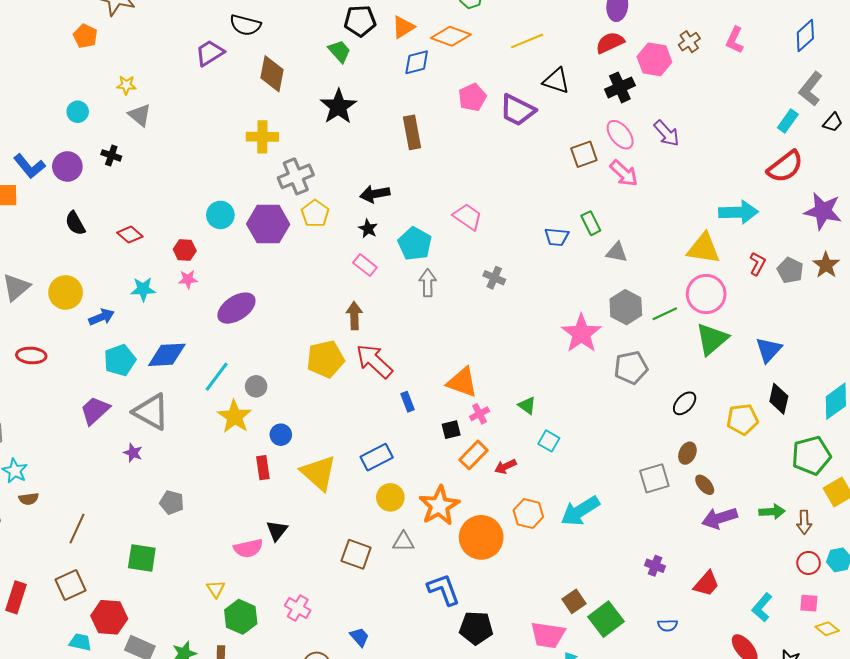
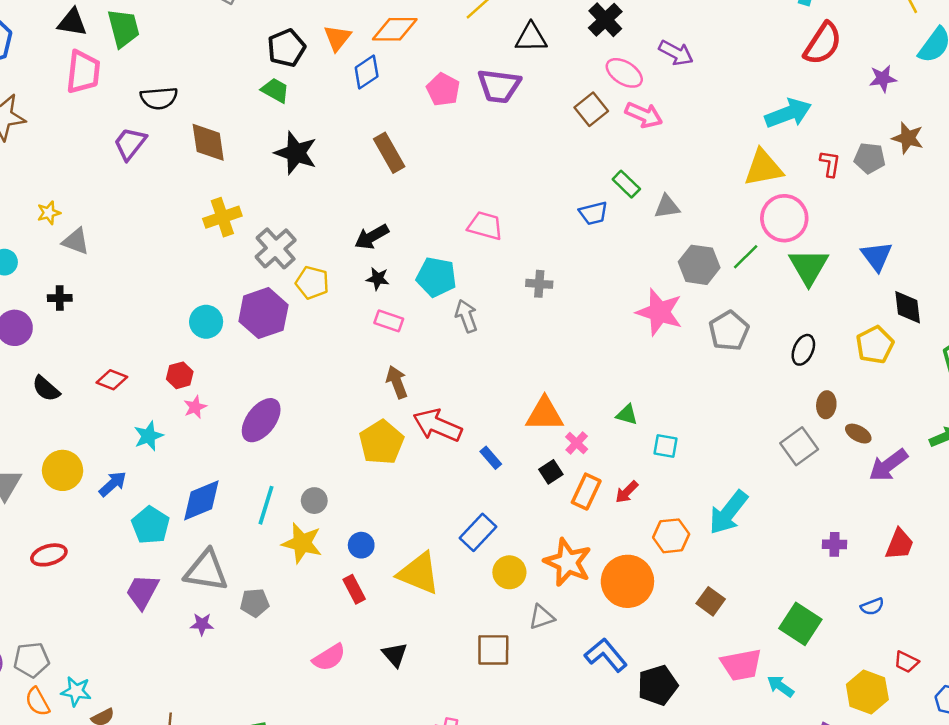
purple star: (823, 211) -> (883, 79), size x0.6
gray pentagon: (172, 502) -> (255, 603), moved
pink semicircle: (248, 548) -> (329, 657), moved
brown square: (574, 601) -> (711, 601), moved

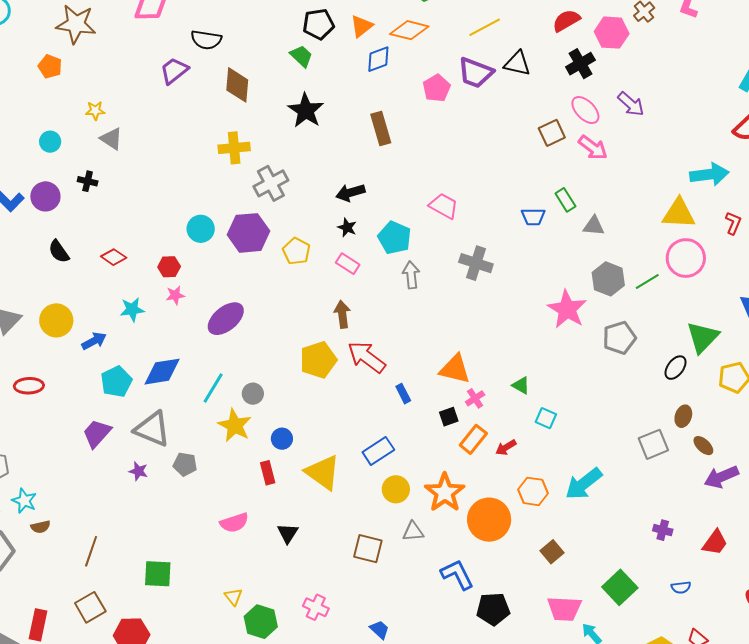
purple trapezoid: (499, 86) -> (476, 73), moved
green triangle: (809, 267) -> (703, 337), moved
yellow pentagon: (312, 283) -> (296, 251), moved
gray cross: (539, 284) -> (476, 263), size x1.5

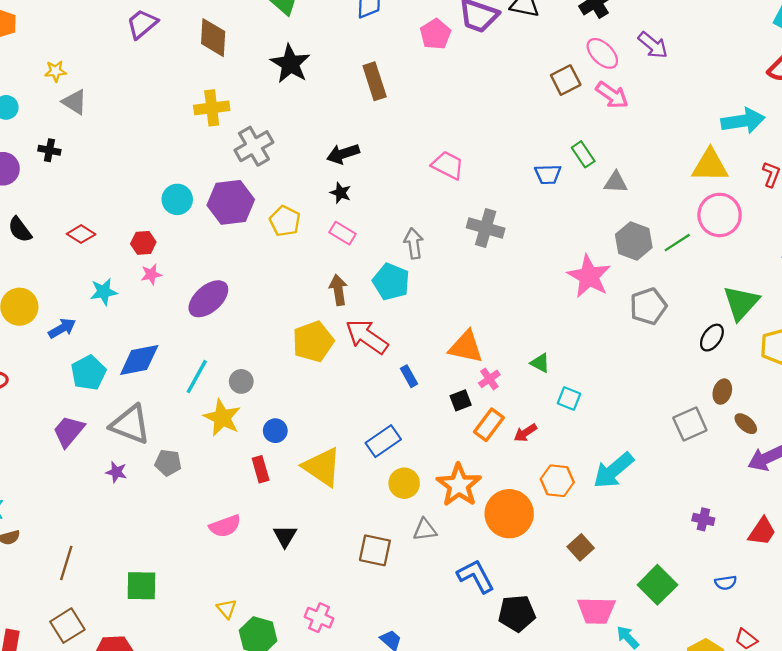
cyan pentagon: (395, 238) -> (391, 282), moved

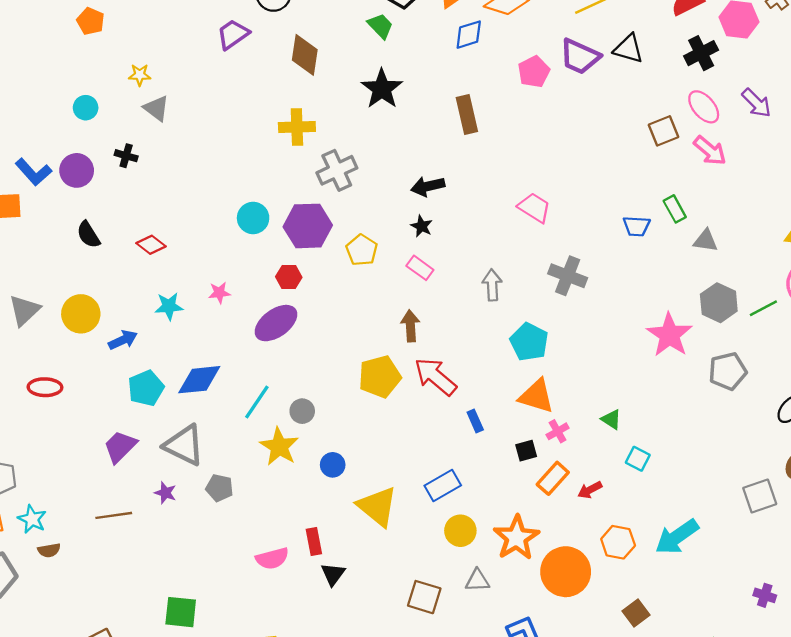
red hexagon: (143, 243) -> (289, 277), moved
cyan pentagon: (391, 282) -> (529, 342), moved
red rectangle: (261, 469) -> (314, 541), moved
brown line: (66, 563) -> (114, 515), moved, turned 60

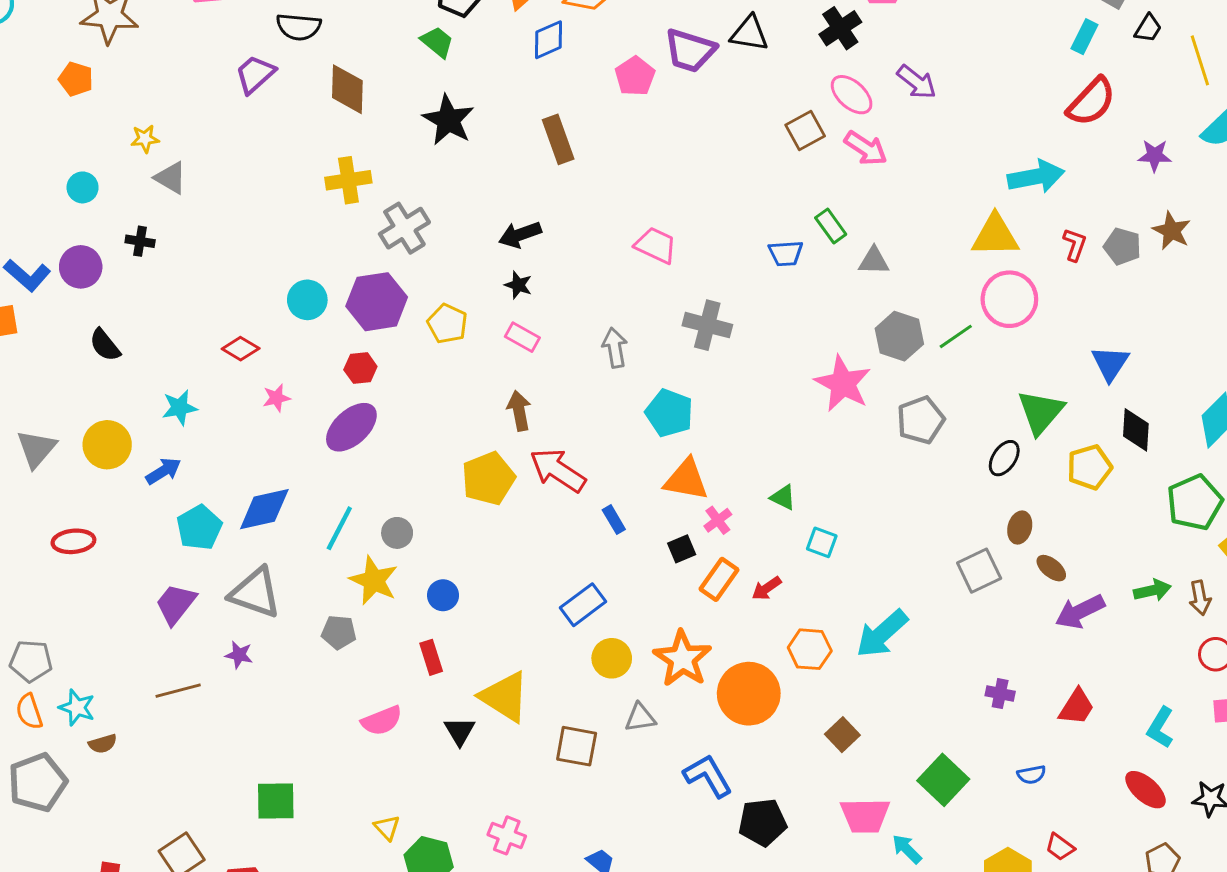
red diamond: (151, 245) -> (241, 349), moved
cyan star: (169, 306) -> (180, 408), moved
gray pentagon: (219, 488) -> (339, 632), moved
yellow triangle: (377, 506) -> (505, 697), moved
red rectangle: (314, 541) -> (431, 657), moved

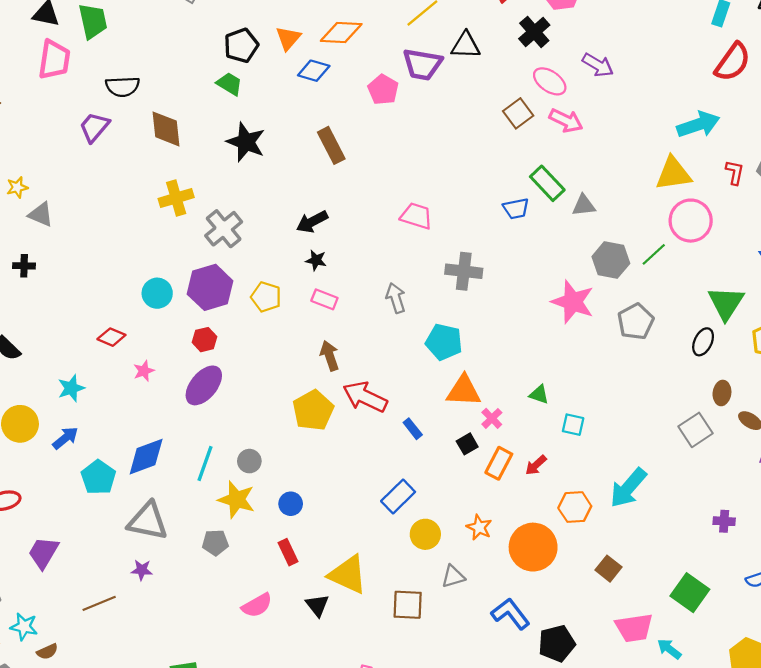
blue diamond: (548, 40) -> (314, 71), turned 48
green rectangle: (831, 226) -> (547, 183), size x1.4
purple trapezoid: (176, 604) -> (43, 553), moved
orange star: (682, 659) -> (479, 527), size x0.6

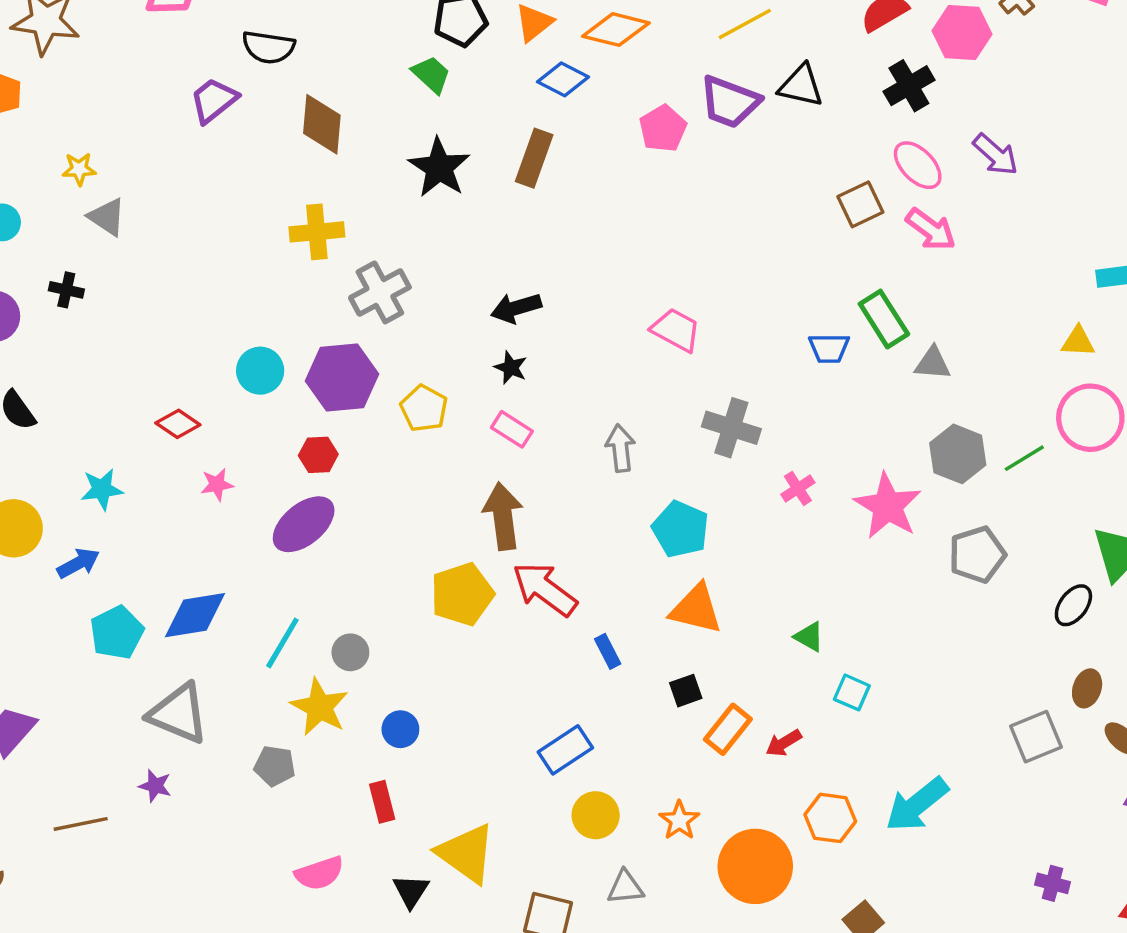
brown rectangle: (331, 145) -> (534, 158), moved, turned 36
yellow triangle: (673, 174) -> (1078, 342), size x0.6
brown arrow: (330, 356) -> (503, 516), size x1.4
pink cross: (492, 418) -> (798, 488), moved

